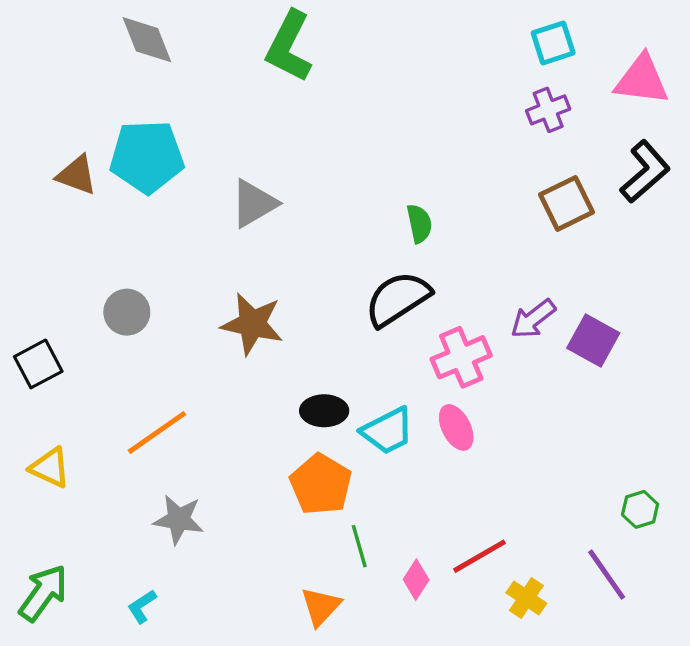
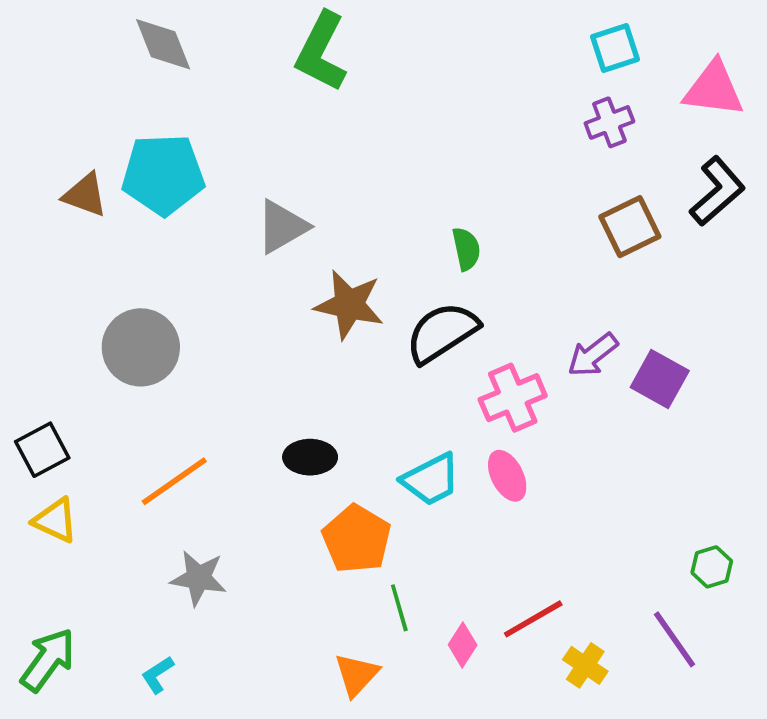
gray circle: (127, 312) -> (141, 347), size x1.5
brown star: (252, 324) -> (349, 305), moved
black square: (38, 364) -> (42, 450), moved
black ellipse: (324, 411) -> (310, 457), moved

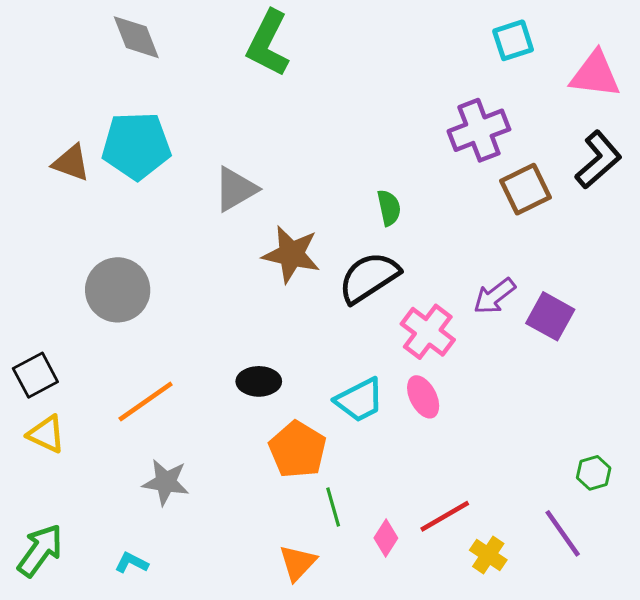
purple cross: (609, 122) -> (479, 130), moved, size x1.5
pink cross: (513, 398) -> (428, 332), turned -30
cyan L-shape: (158, 675) -> (132, 563), turned 60

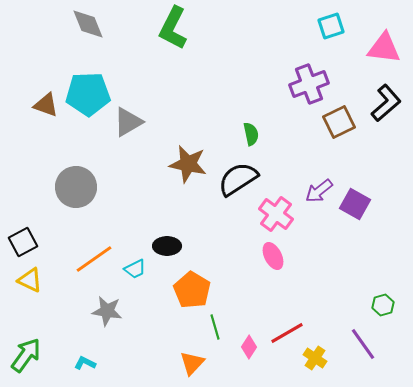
gray triangle: (235, 189) -> (128, 122), moved
cyan trapezoid: (360, 400) -> (135, 269), moved, size x0.7

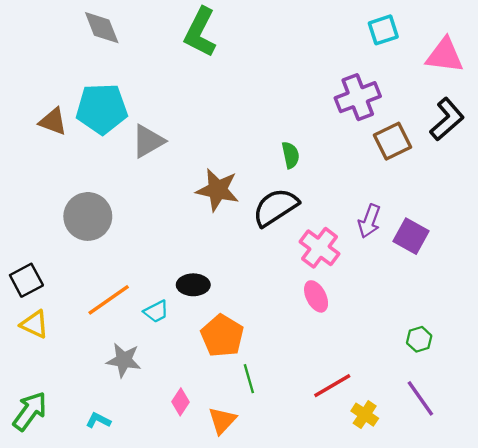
purple arrow: (319, 191) -> (369, 221), turned -32
green hexagon: (383, 305) -> (419, 339), moved
pink diamond: (249, 347) -> (180, 402), moved

